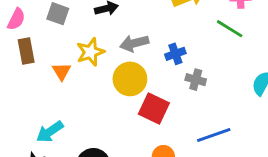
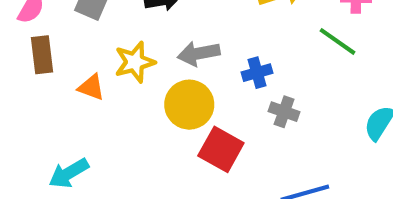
orange triangle: (62, 71) -> (91, 87), turned -42

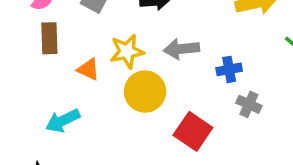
yellow circle: (189, 105) -> (145, 92), moved
cyan arrow: (69, 173) -> (63, 121), moved

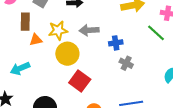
brown rectangle: (49, 38) -> (25, 22), moved
orange triangle: (88, 69) -> (36, 40), turned -40
red square: (193, 131) -> (80, 81), moved

